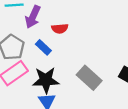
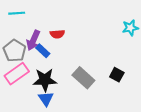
purple arrow: (33, 17) -> (33, 40), moved

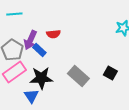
blue triangle: (46, 99) -> (31, 96), moved

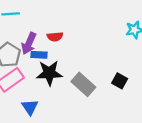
blue rectangle: (39, 50) -> (39, 55), turned -40
black star: (41, 78) -> (49, 73), moved

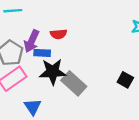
gray rectangle: (83, 84) -> (74, 83), moved

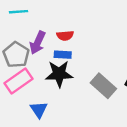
blue rectangle: (42, 53) -> (63, 55), moved
gray rectangle: (74, 83) -> (103, 86), moved

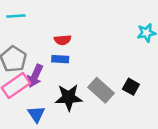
purple arrow: (38, 43) -> (35, 76), moved
black star: (59, 74) -> (69, 97), moved

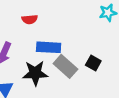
blue rectangle: (60, 59) -> (49, 47), moved, size x1.5

